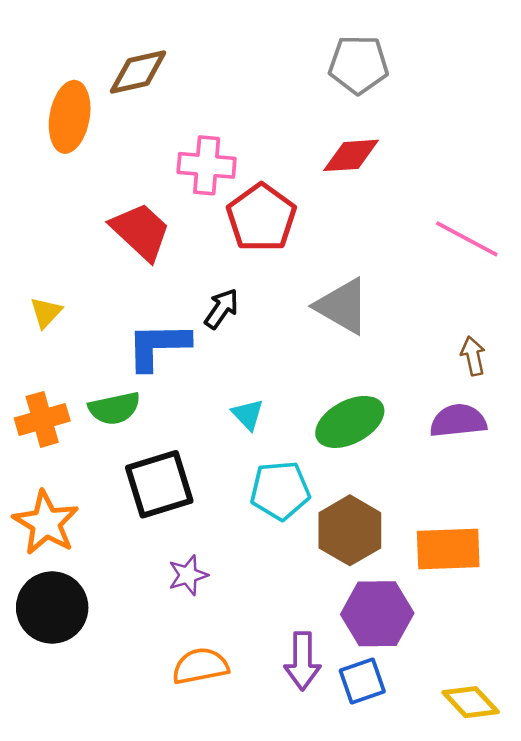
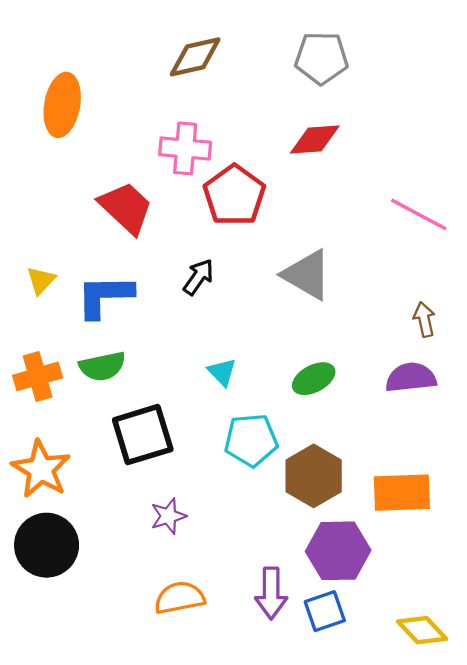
brown diamond: (138, 72) -> (195, 57), moved
blue L-shape: (158, 346) -> (105, 296), moved
green ellipse: (350, 422) -> (314, 379), size x0.7

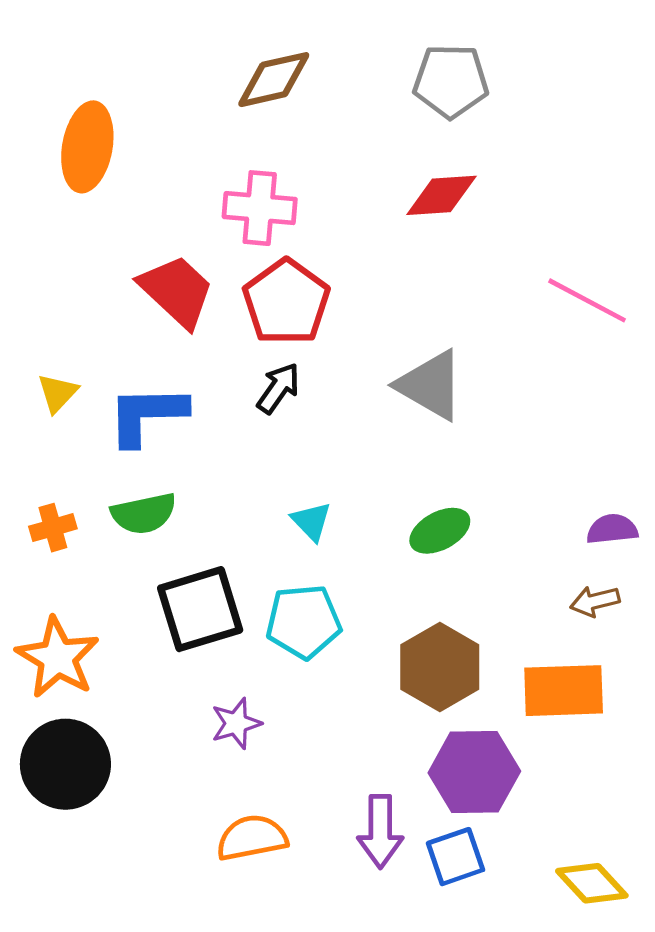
red pentagon: (234, 195) -> (286, 302), moved
brown arrow: (424, 319) -> (595, 601), moved, turned -92
orange cross: (38, 376) -> (53, 528), size x0.7
purple semicircle: (411, 378) -> (612, 529), moved, size x0.7
cyan pentagon: (251, 440) -> (304, 622), moved

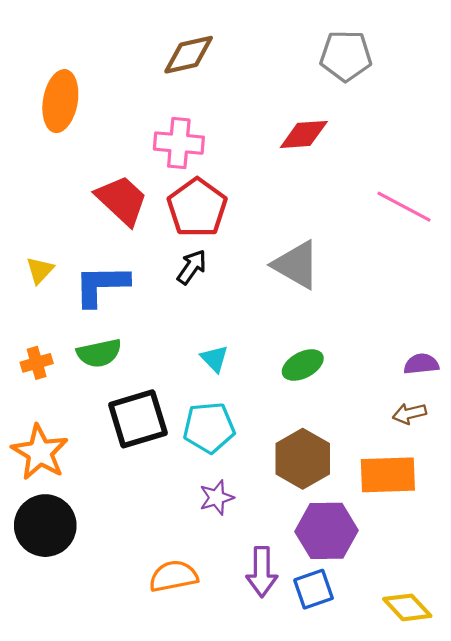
gray pentagon: (451, 81) -> (346, 56), moved
purple star: (236, 723) -> (217, 498), moved

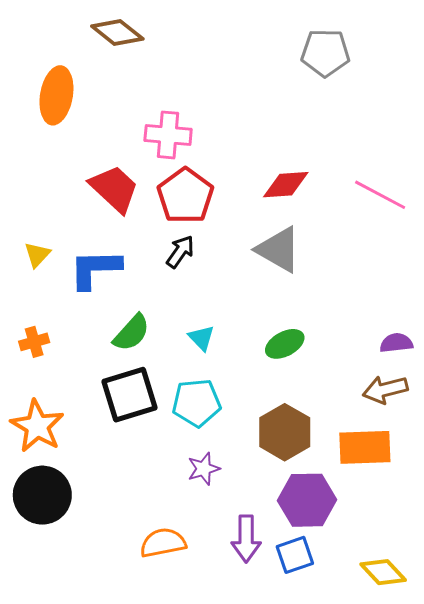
brown diamond: (189, 55) -> (117, 32), moved, turned 51
red diamond: (304, 134) -> (286, 185), moved
green semicircle: (99, 353) -> (132, 333), moved, turned -36
brown arrow: (409, 414) -> (385, 390), size x1.4

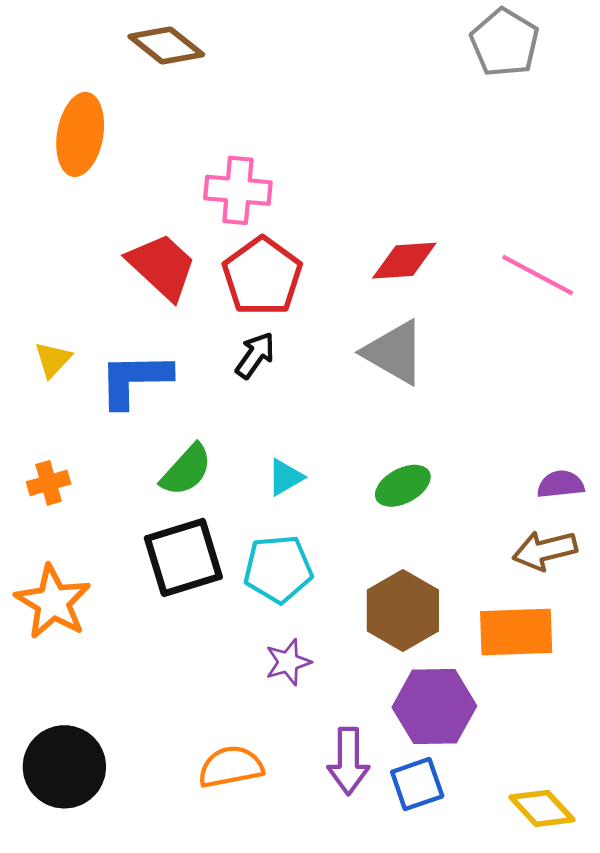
gray pentagon: (325, 53) -> (505, 43), moved, turned 30
cyan triangle: (202, 338) -> (285, 477), turned 44
black circle: (42, 495) -> (64, 767), moved

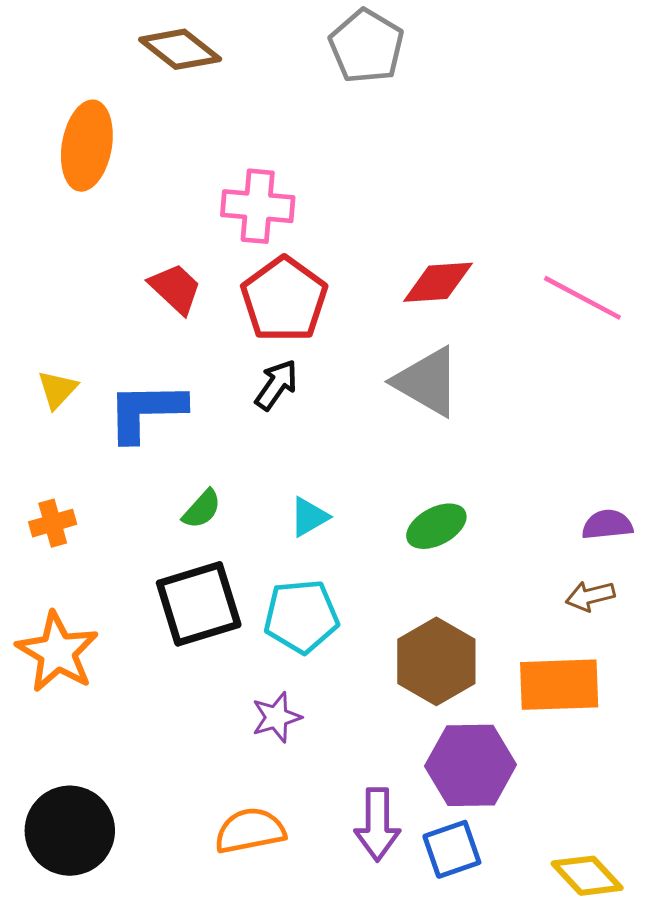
gray pentagon: (505, 43) -> (366, 46), moved
red trapezoid: (162, 266) -> (175, 289), size x0.7
green semicircle: (186, 470) -> (202, 509), size x0.7
brown arrow: (545, 550) -> (590, 596), size x0.7
purple star: (288, 662) -> (276, 717), moved

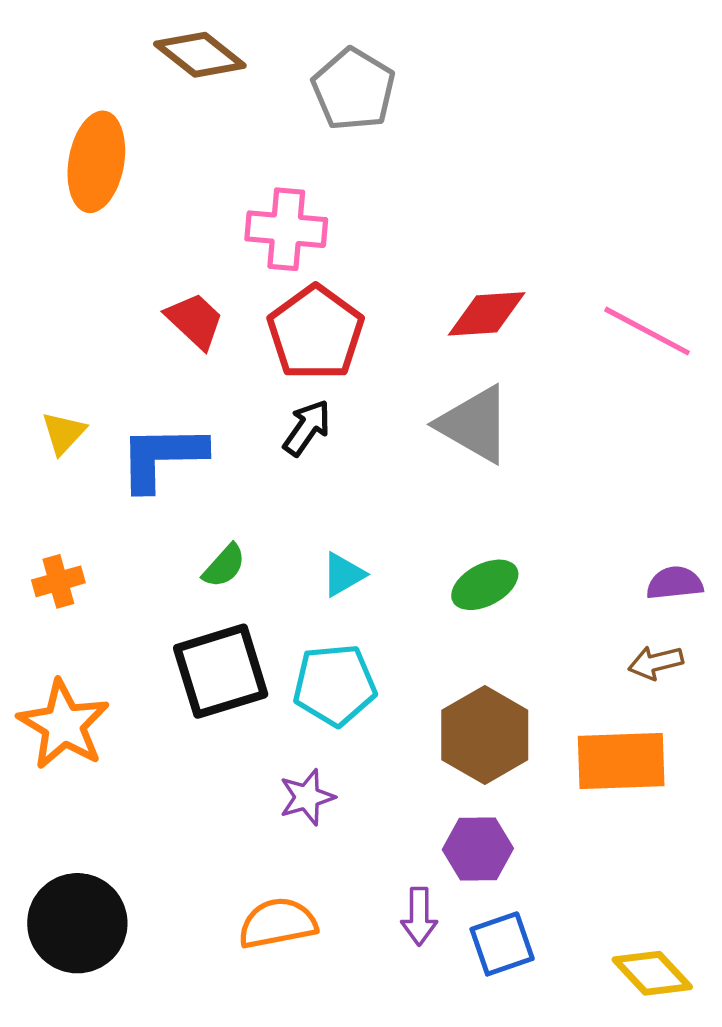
gray pentagon: (366, 46) -> (354, 89), moved
purple hexagon: (471, 765) -> (478, 849), moved, size x0.7
purple arrow: (377, 824) -> (419, 916), size x0.7

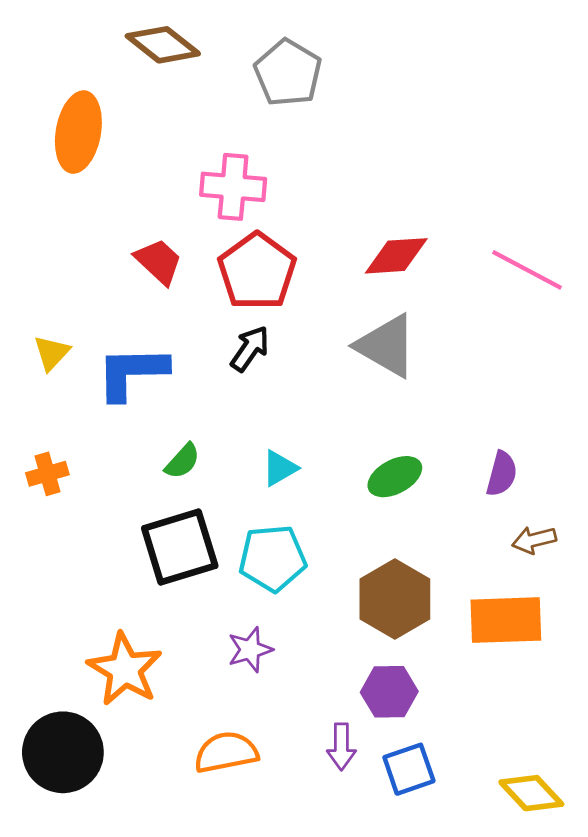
purple semicircle: (675, 583) -> (502, 474), moved, turned 111
orange star: (64, 725) -> (125, 669), moved

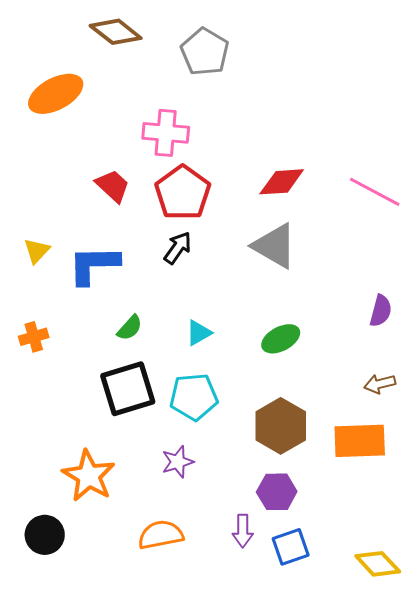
orange ellipse: (78, 132) -> (56, 94), turned 52
purple semicircle: (502, 474) -> (381, 311), moved
black circle: (63, 752) -> (45, 535), size x0.7

